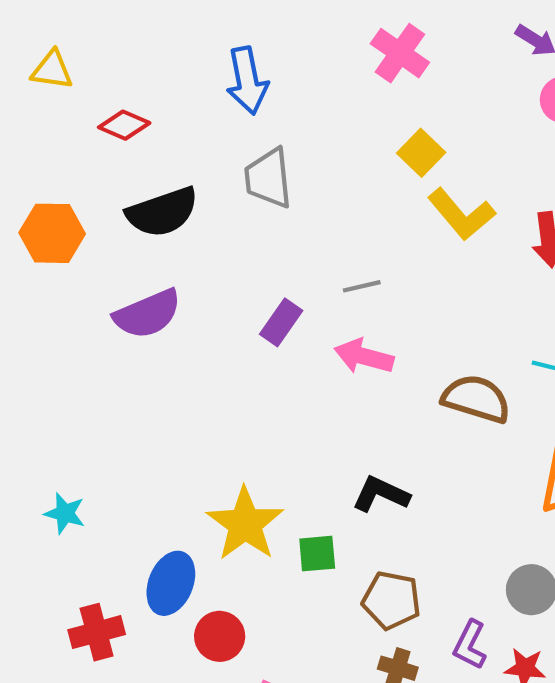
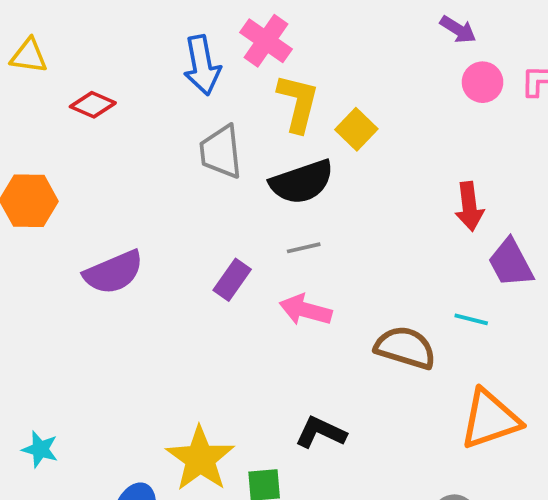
pink cross: (400, 53) -> (266, 41), moved
black semicircle: (162, 212) -> (302, 182), moved
yellow L-shape: (461, 214) -> (298, 103), moved, turned -126

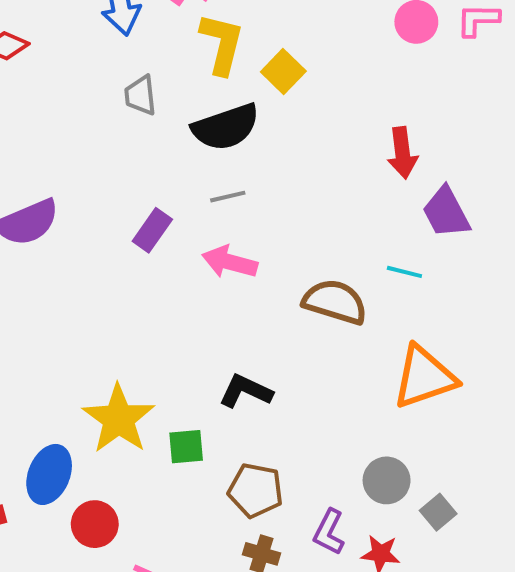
gray trapezoid: (221, 152) -> (140, 95), size x0.7

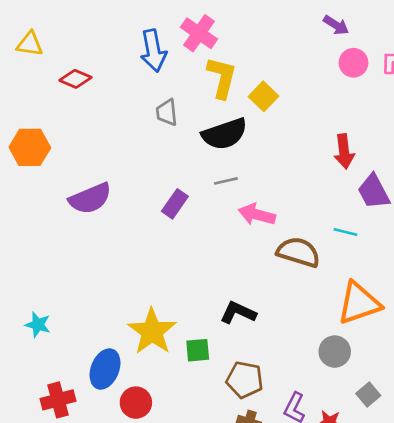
pink arrow: (230, 262) -> (257, 215), moved
gray circle: (387, 480) -> (335, 352), moved

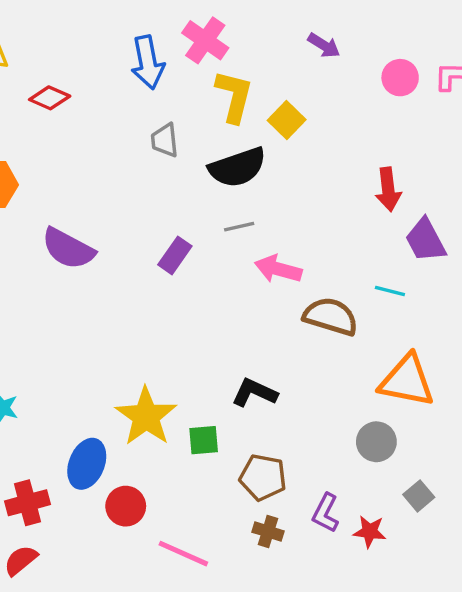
purple arrow: (336, 25) -> (324, 45), moved
purple semicircle: (90, 198) -> (68, 249), turned 51
orange triangle: (359, 303) -> (407, 381), turned 30

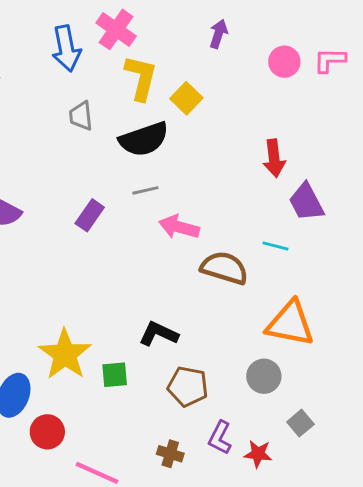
purple arrow: (324, 45) -> (219, 34), turned -104
brown pentagon: (263, 477) -> (188, 386), moved

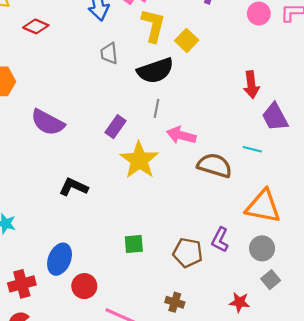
gray line: (145, 190) -> (156, 108), turned -66
black L-shape: (159, 334) -> (74, 187), moved
yellow star: (65, 354) -> (139, 160), moved
gray circle: (264, 376) -> (262, 248), moved
purple L-shape: (220, 438) -> (220, 240), moved

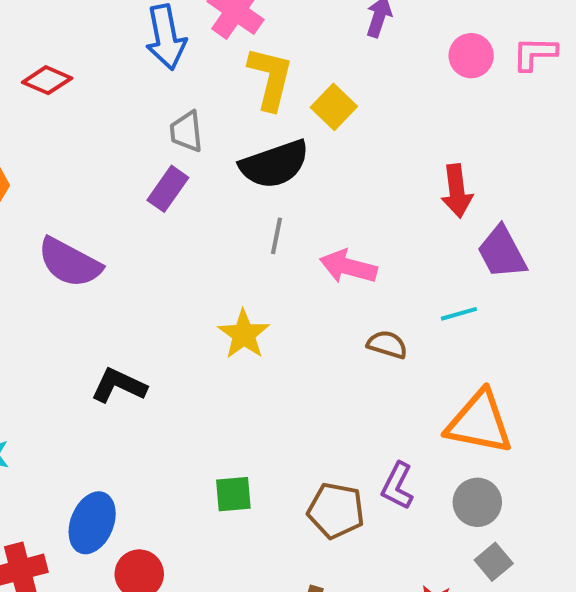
purple rectangle: (116, 127) -> (168, 189), moved
pink arrow: (181, 135) -> (348, 267), moved
cyan line: (252, 149) -> (459, 314), turned -30
yellow star: (139, 160) -> (244, 334), size x0.7
brown semicircle: (215, 165) -> (387, 345), size x0.6

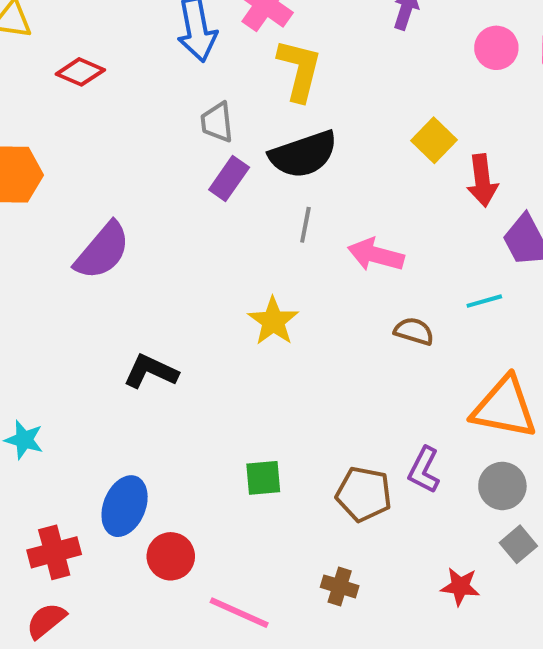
yellow square: (334, 107) -> (434, 140), moved
purple rectangle: (168, 189) -> (229, 178), moved
purple semicircle: (70, 263) -> (102, 251), turned -78

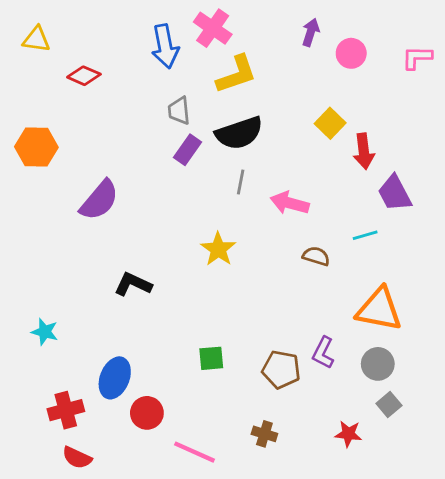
pink circle: (496, 48) -> (351, 53), moved
yellow L-shape: (299, 70) -> (236, 74), turned 57
red semicircle: (46, 621) -> (77, 458), moved, turned -116

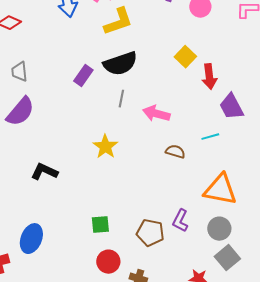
gray trapezoid: (179, 111) -> (19, 72), moved
gray square: (389, 404) -> (227, 258), size x1.4
red circle: (147, 413) -> (108, 262), moved

